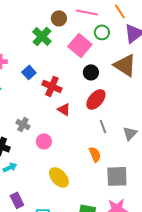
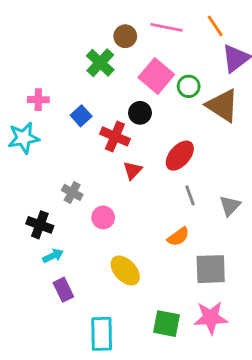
green circle: (102, 32) -> (189, 86), moved
black circle: (91, 72) -> (140, 113), moved
red triangle: (64, 109) -> (133, 170), turned 40
orange semicircle: (95, 154) -> (178, 237), turned 77
purple rectangle: (17, 200) -> (63, 290), moved

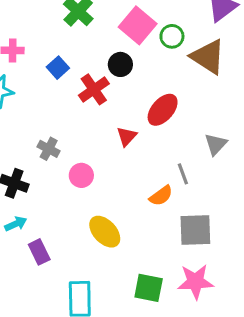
red cross: (115, 136) -> (94, 89), turned 32
red triangle: (133, 170) -> (127, 136), moved
gray line: (190, 195) -> (183, 174), moved
gray triangle: (230, 206) -> (216, 144), moved
cyan arrow: (53, 256) -> (16, 224), moved

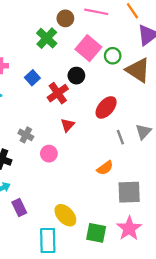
red triangle: (127, 136) -> (68, 125), moved
gray line: (183, 174) -> (120, 137), moved
yellow ellipse: (105, 232) -> (65, 215), moved
pink star: (195, 282) -> (129, 228), turned -30

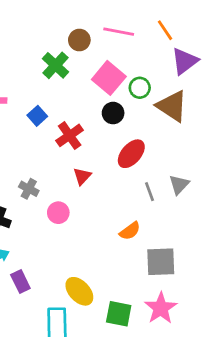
black circle: (76, 76) -> (113, 113), moved

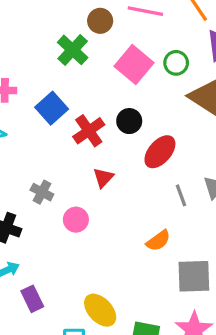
green circle: (140, 88) -> (176, 63), moved
black circle: (113, 113) -> (129, 121), moved
blue square: (37, 116) -> (52, 108), size x1.4

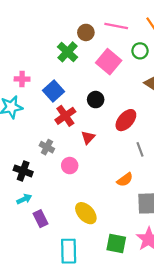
green circle: (176, 63) -> (140, 51), moved
black circle: (129, 121) -> (96, 100), moved
red cross: (89, 131) -> (65, 116), moved
yellow ellipse: (100, 310) -> (86, 213), moved

